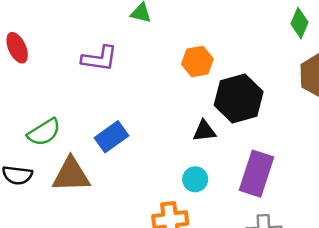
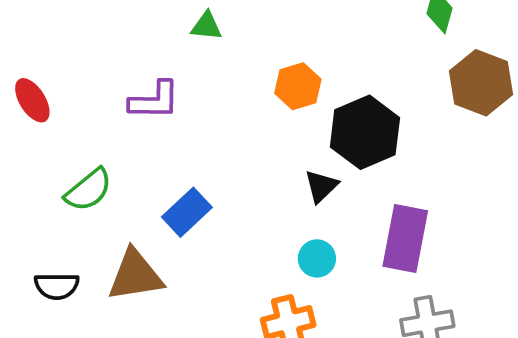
black triangle: (204, 131) -> (321, 186), turned -30
green semicircle: (44, 132) -> (88, 190), moved

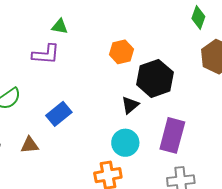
green triangle: (206, 26) -> (60, 27), moved
cyan circle: (317, 258) -> (125, 143), size x1.4
brown triangle: (135, 275) -> (30, 145), size x0.6

